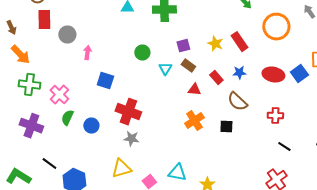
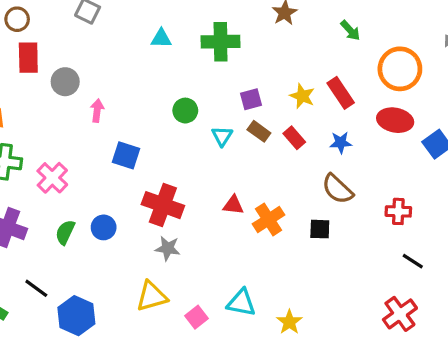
red ellipse: (273, 75) -> (395, 120), moved
red rectangle: (216, 78) -> (294, 138), moved
red triangle: (194, 90) -> (233, 205), moved
green semicircle: (67, 118) -> (65, 232), moved

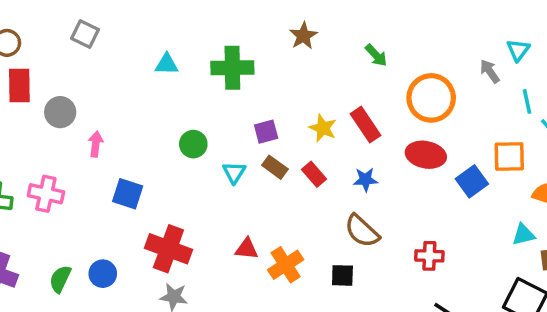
pink cross: (52, 178) -> (46, 194), moved, turned -32

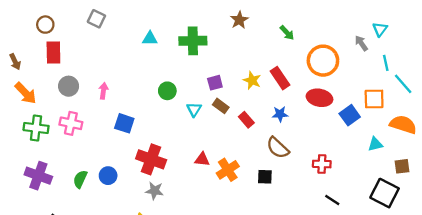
gray circle: (60, 112) -> (69, 86), moved
red rectangle: (314, 174) -> (246, 120), moved
cyan triangle: (523, 235) -> (375, 144), moved

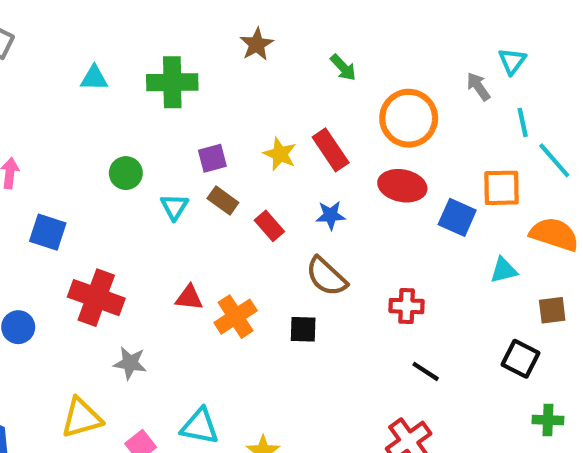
blue square: (350, 115) -> (457, 217), turned -30
gray star: (155, 191) -> (130, 363), moved
black square: (385, 193) -> (521, 359), size x0.7

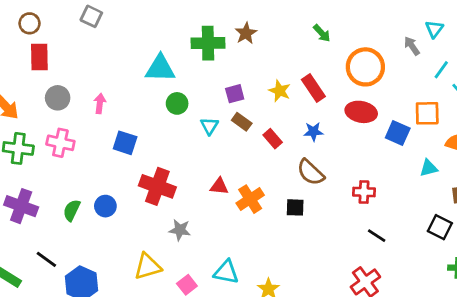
brown star: (257, 44) -> (246, 33), moved
cyan triangle: (94, 78) -> (160, 68), moved, size x1.6
cyan line: (523, 122) -> (441, 70), turned 48

